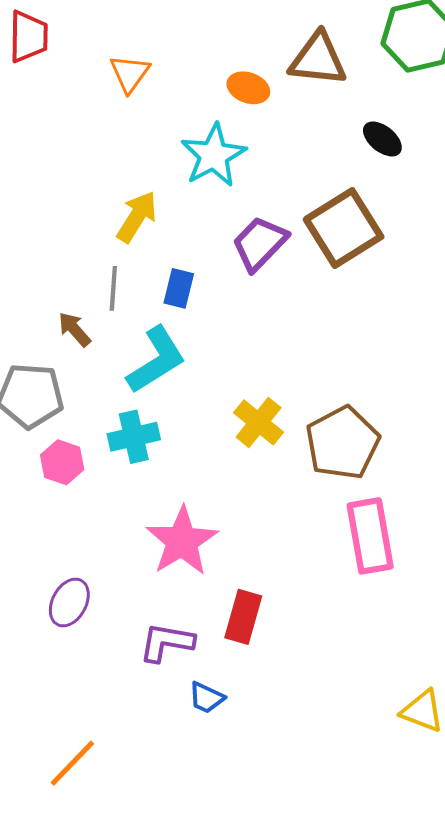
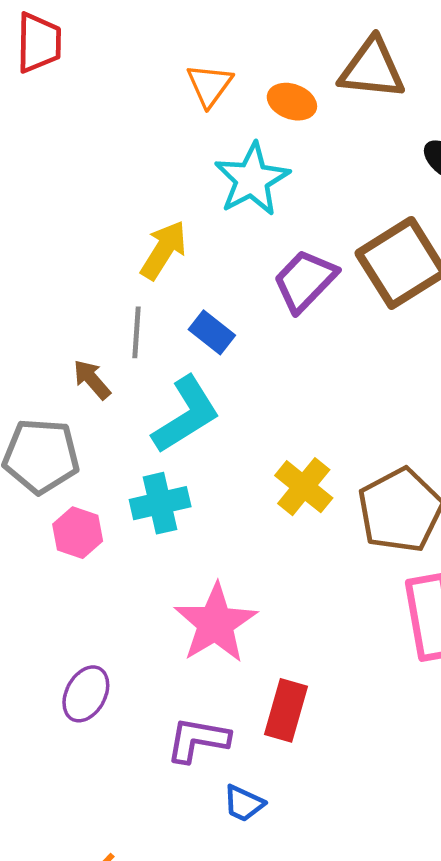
orange triangle: (130, 74) -> (210, 85), moved
blue rectangle: (179, 288) -> (212, 332), turned -66

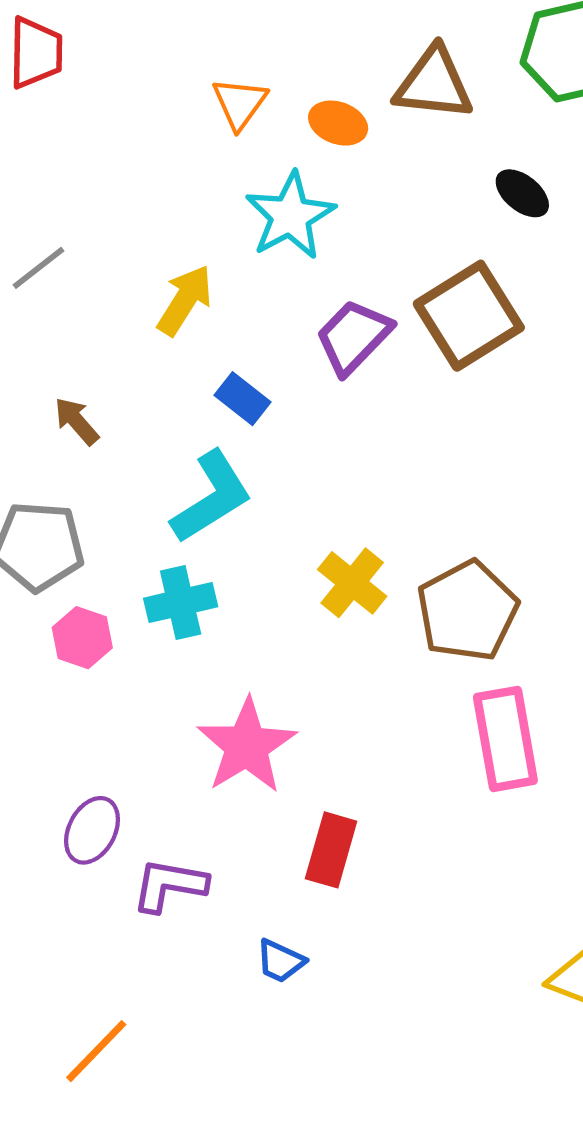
gray line: (137, 332) -> (39, 268), moved, turned 48
brown arrow: (92, 380) -> (77, 421), moved
purple L-shape: (198, 740) -> (169, 885), moved

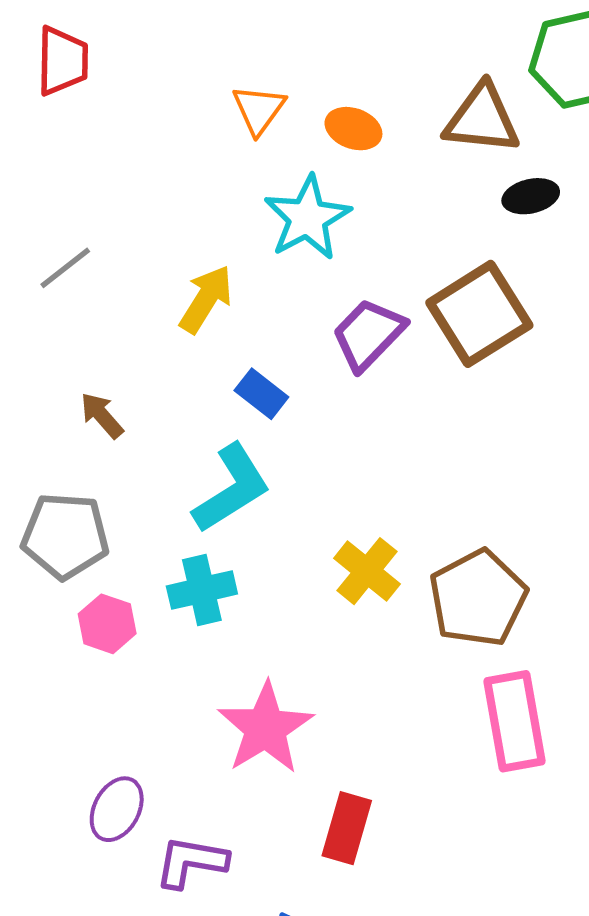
brown triangle: (434, 84) -> (482, 119), moved
black ellipse: (522, 193) -> (531, 196), turned -52

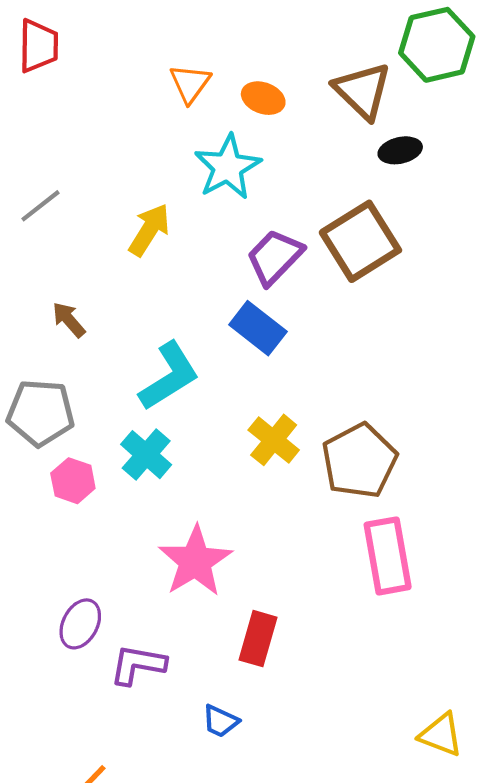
brown triangle: (482, 119) -> (363, 91), turned 38
blue rectangle: (261, 394) -> (258, 328), moved, size x1.4
cyan cross: (202, 590) -> (146, 455), turned -36

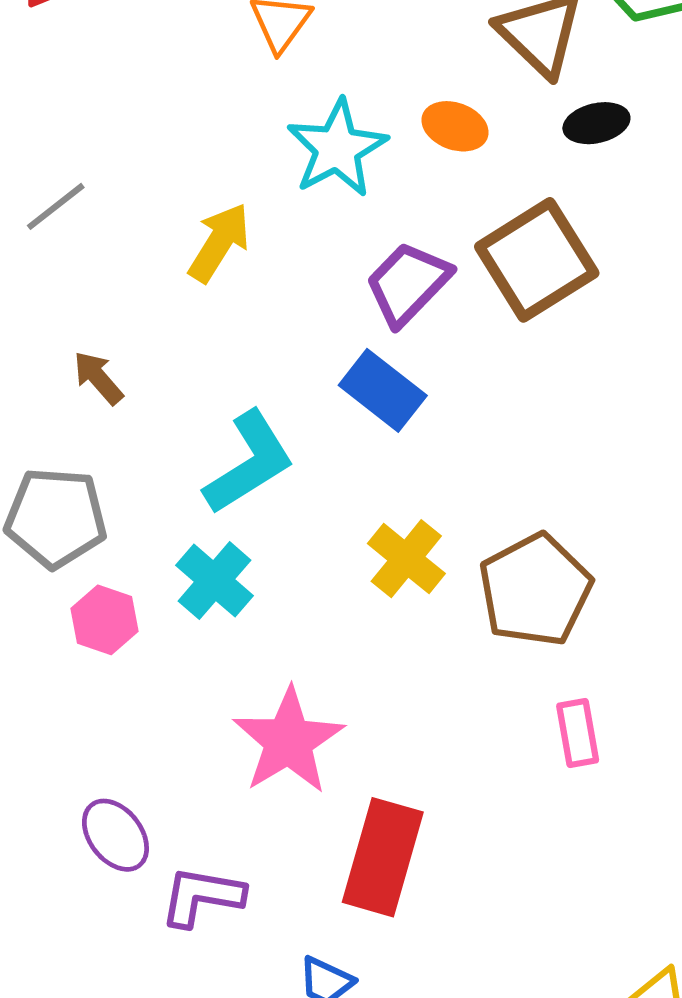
orange ellipse: (263, 98) -> (455, 126), moved
pink rectangle: (388, 556) -> (578, 733), size x0.6
purple ellipse: (80, 624) -> (115, 835), turned -66
red rectangle: (258, 639) -> (383, 857), size x1.4

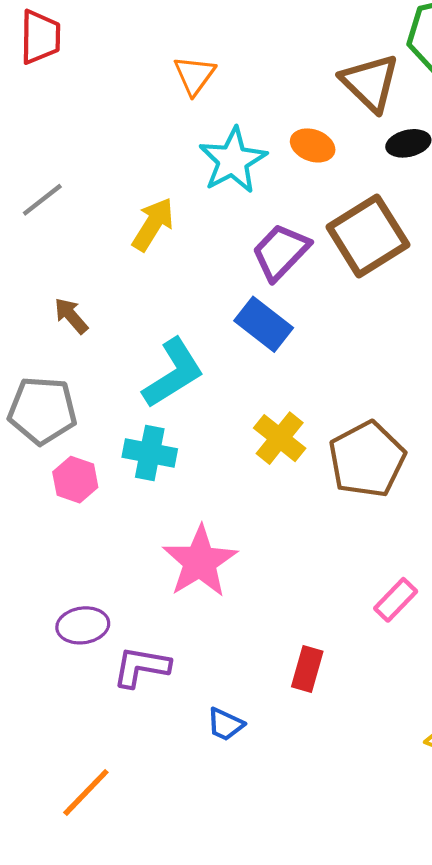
cyan cross: (215, 581) -> (150, 453), turned -30
pink rectangle: (578, 733) -> (396, 600), moved, turned 54
purple ellipse: (115, 835) -> (83, 625), turned -60
red rectangle: (383, 857) -> (307, 669), moved, size x0.6

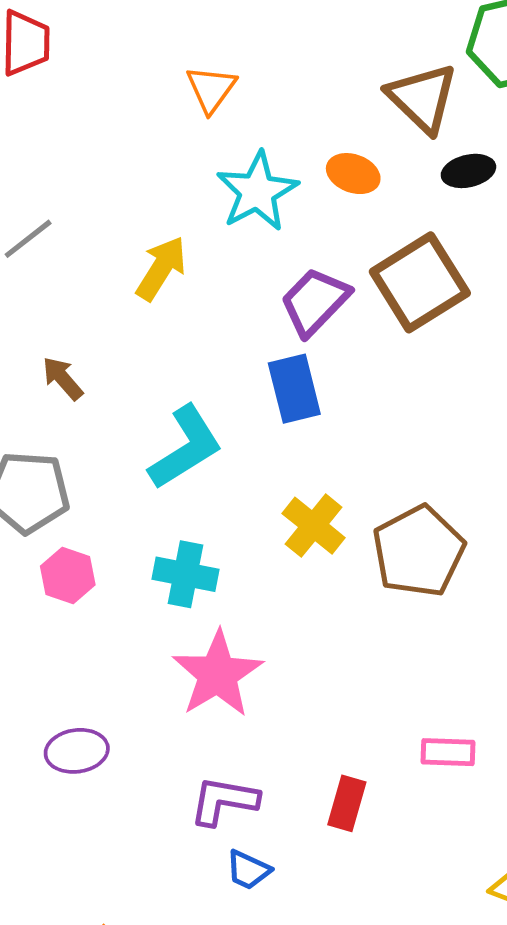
blue rectangle: (264, 324) -> (294, 389), turned 38
cyan cross: (150, 453) -> (186, 574), moved
pink rectangle: (396, 600) -> (448, 752), moved, turned 48
purple L-shape: (141, 667) -> (224, 801), moved

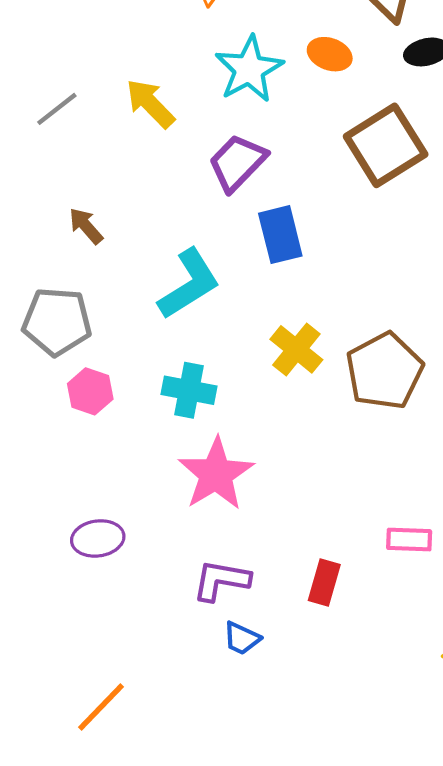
yellow arrow: (161, 268) -> (150, 104), moved, turned -76
purple trapezoid: (315, 302) -> (237, 163), moved

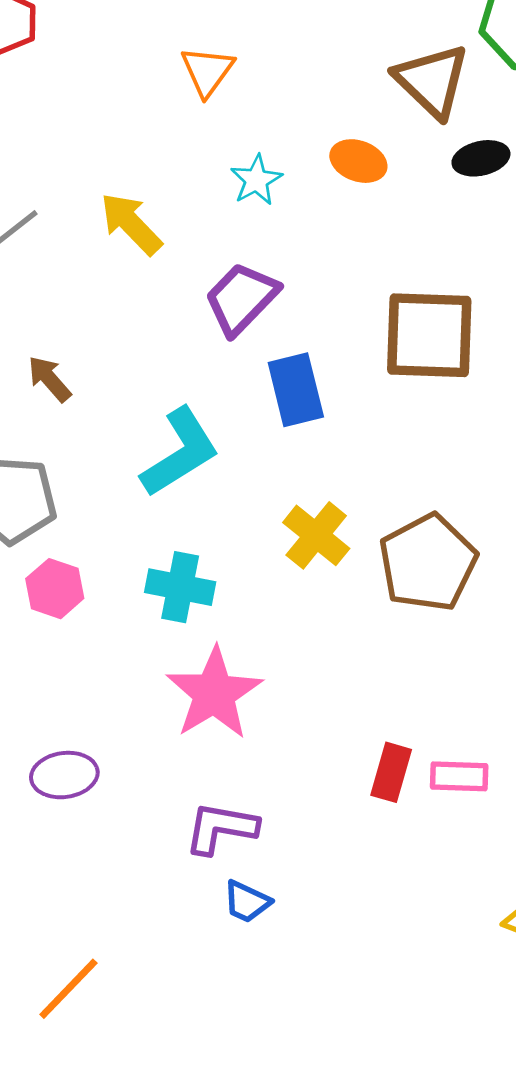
cyan star: (249, 69) -> (256, 180), size x0.6
brown square: (386, 145) -> (429, 335), moved, turned 34
red rectangle: (324, 582) -> (391, 772), moved

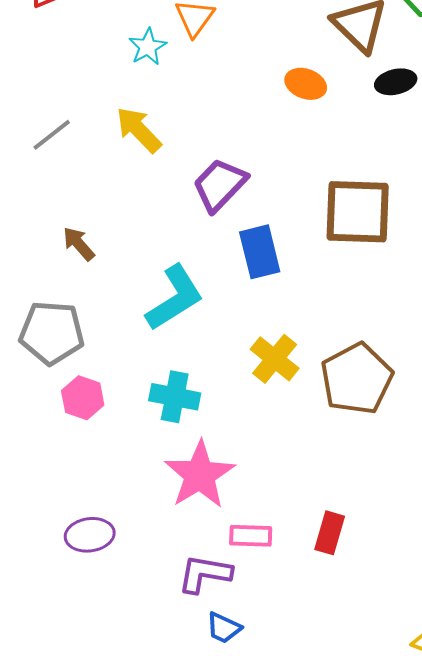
cyan star: (256, 180) -> (148, 47), moved
pink rectangle: (459, 776) -> (251, 536), moved

